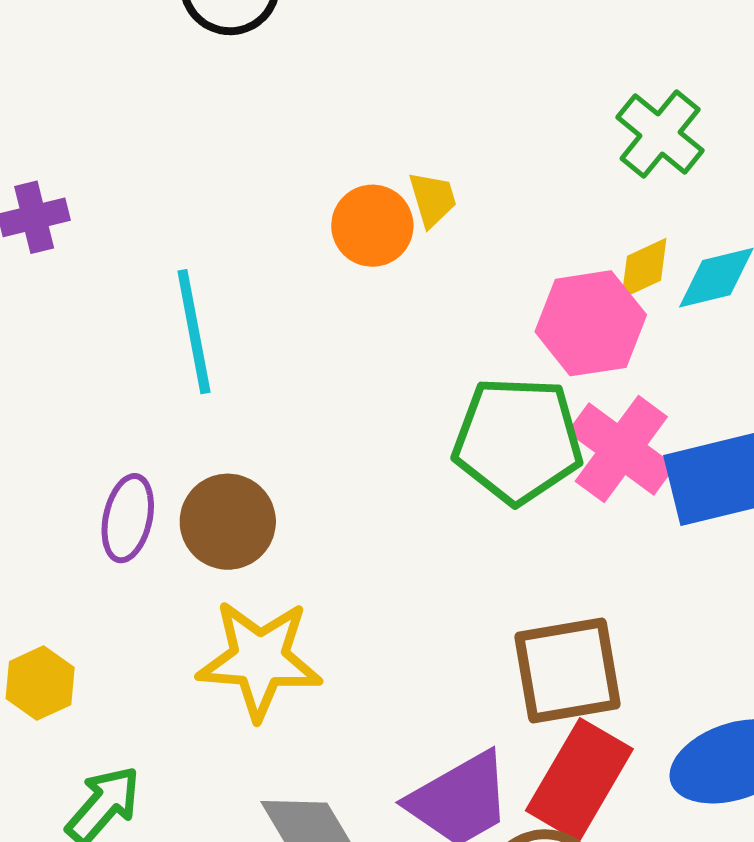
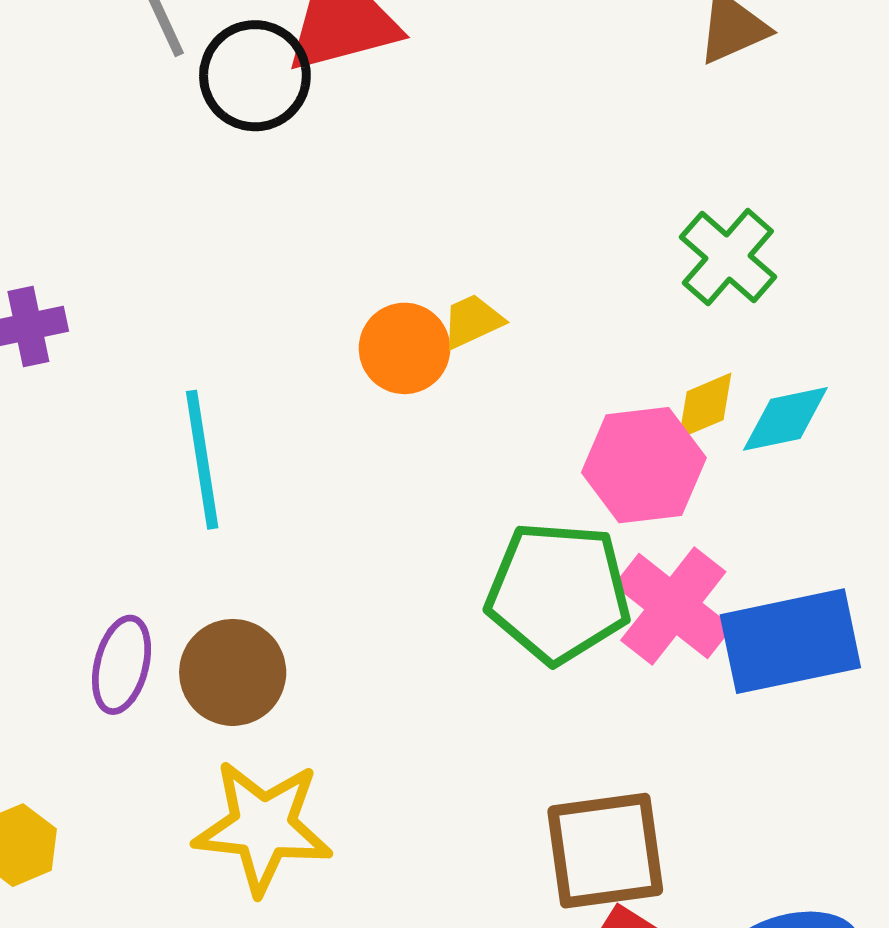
yellow trapezoid: (433, 199) -> (472, 321), turned -100

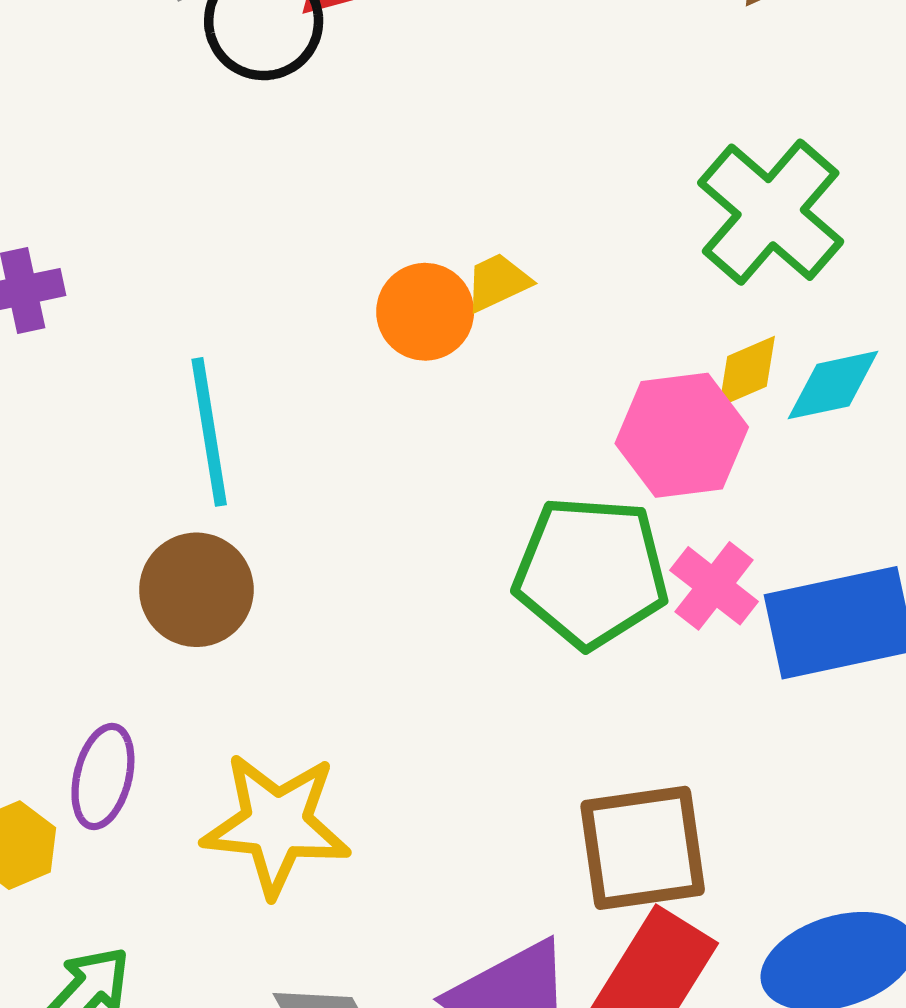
green cross: (728, 257) -> (771, 212), size x1.4
pink cross: (673, 606) -> (714, 586), size x0.7
purple ellipse: (122, 665) -> (103, 776), moved
brown circle: (233, 672) -> (196, 590), moved

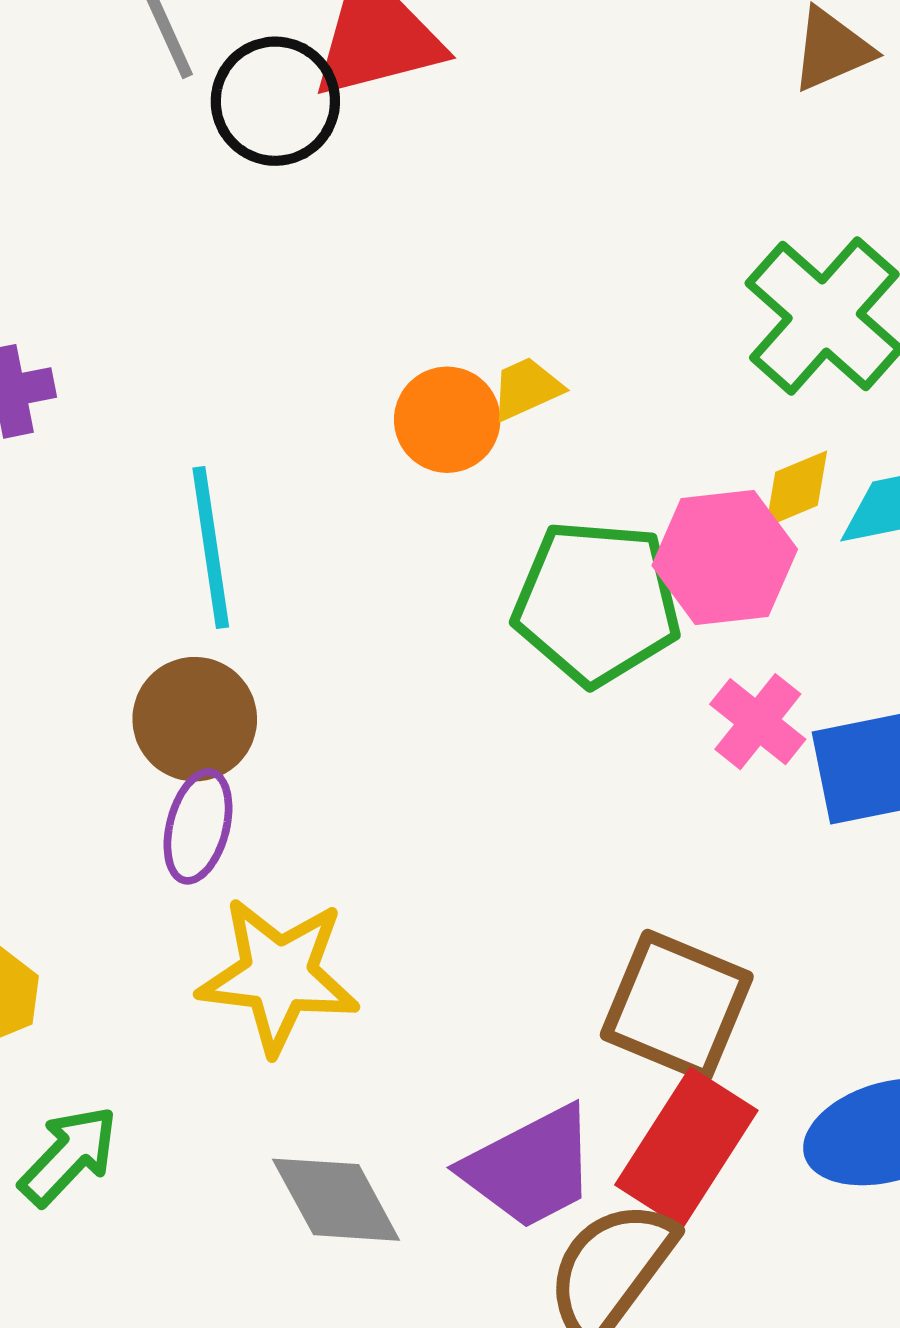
green pentagon: (591, 572) -> (597, 603), moved
purple ellipse: (103, 776) -> (198, 826), moved
brown square: (643, 848) -> (677, 1006), turned 30

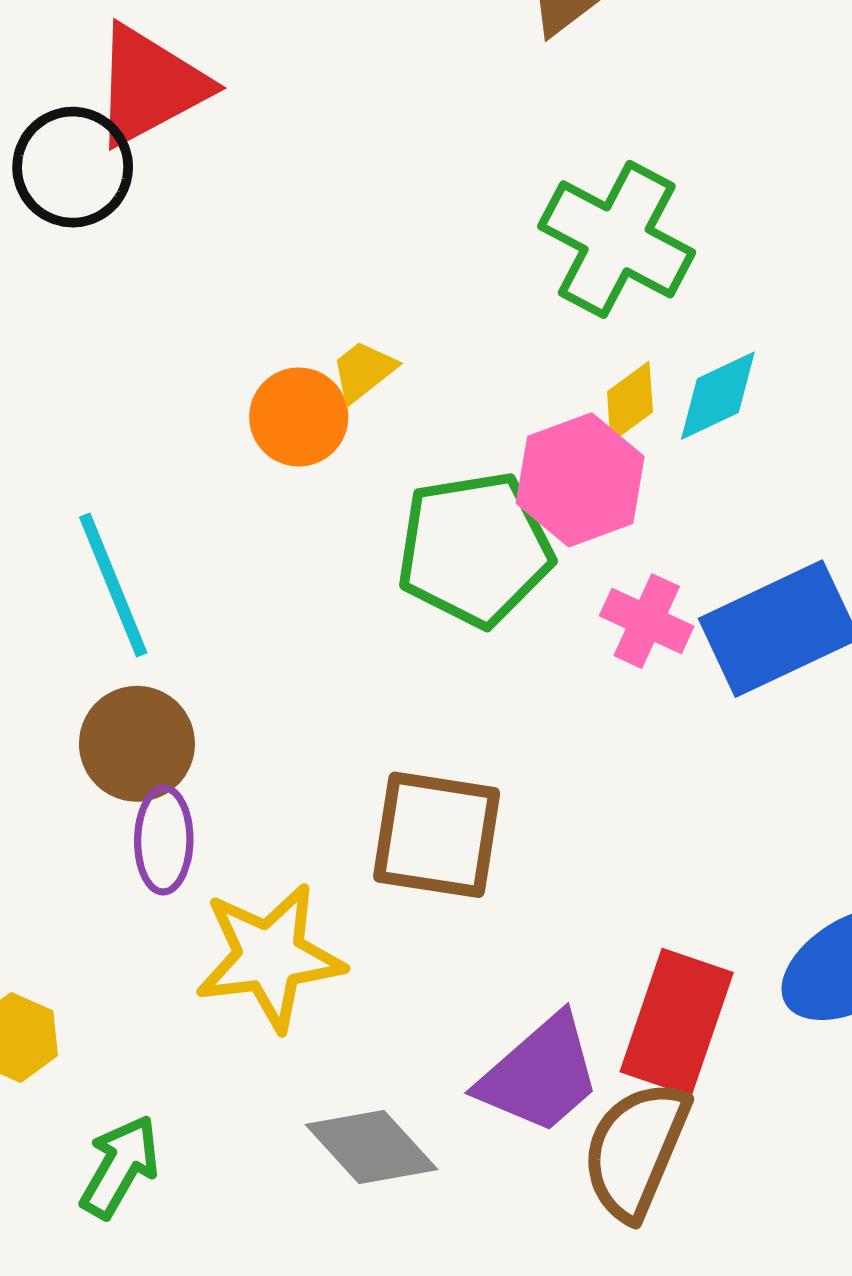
brown square: (677, 1006) -> (437, 835), moved

